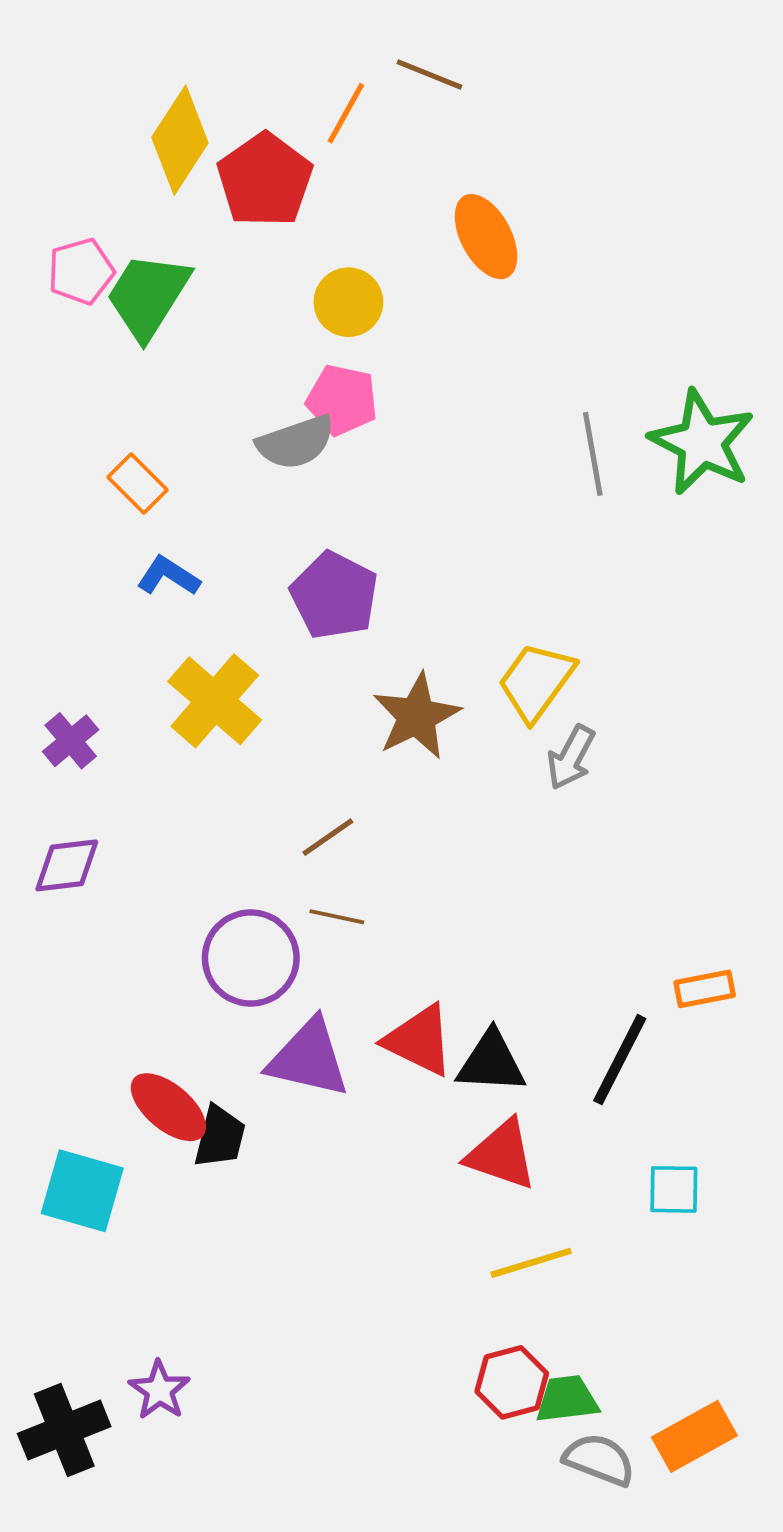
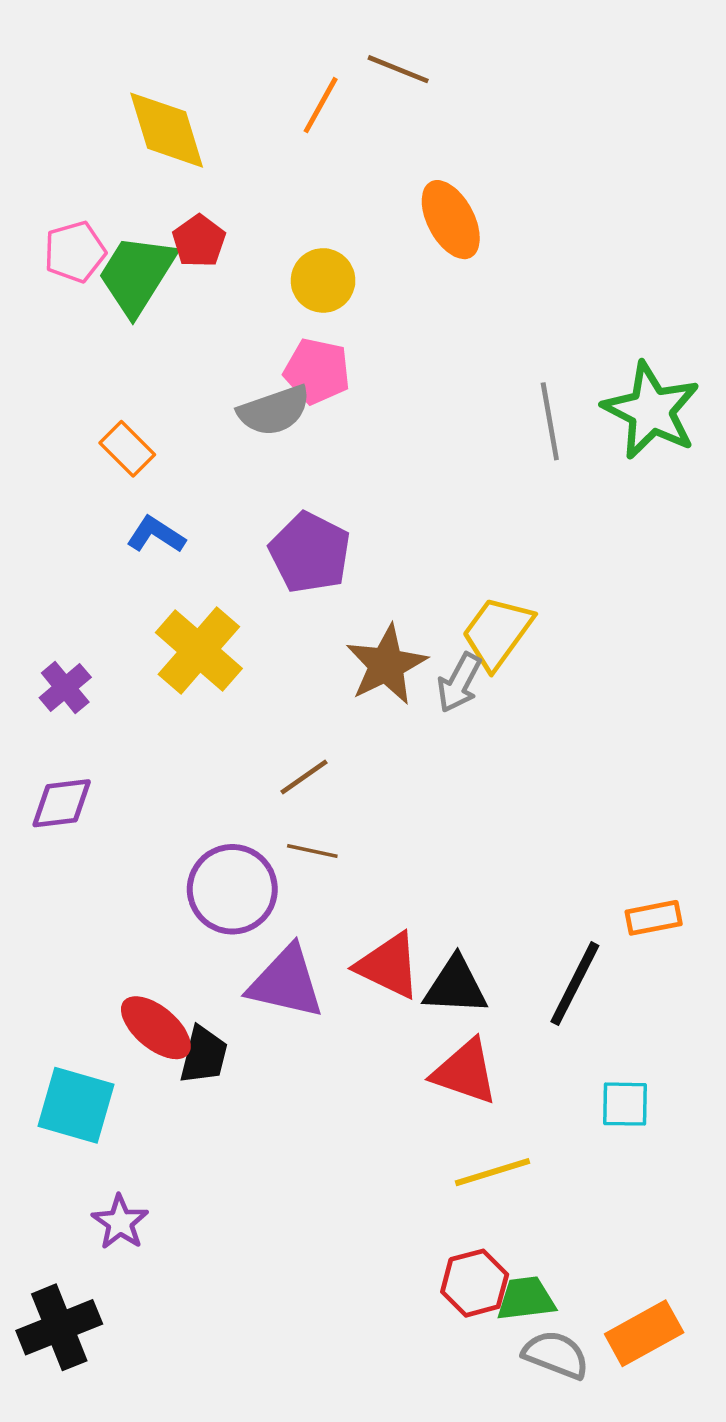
yellow diamond: (180, 140) -> (167, 130), turned -50
red pentagon: (265, 180) -> (199, 241), moved, size x0.6
gray arrow: (571, 757) -> (459, 683), moved
purple star: (159, 1390) -> (120, 1222), moved

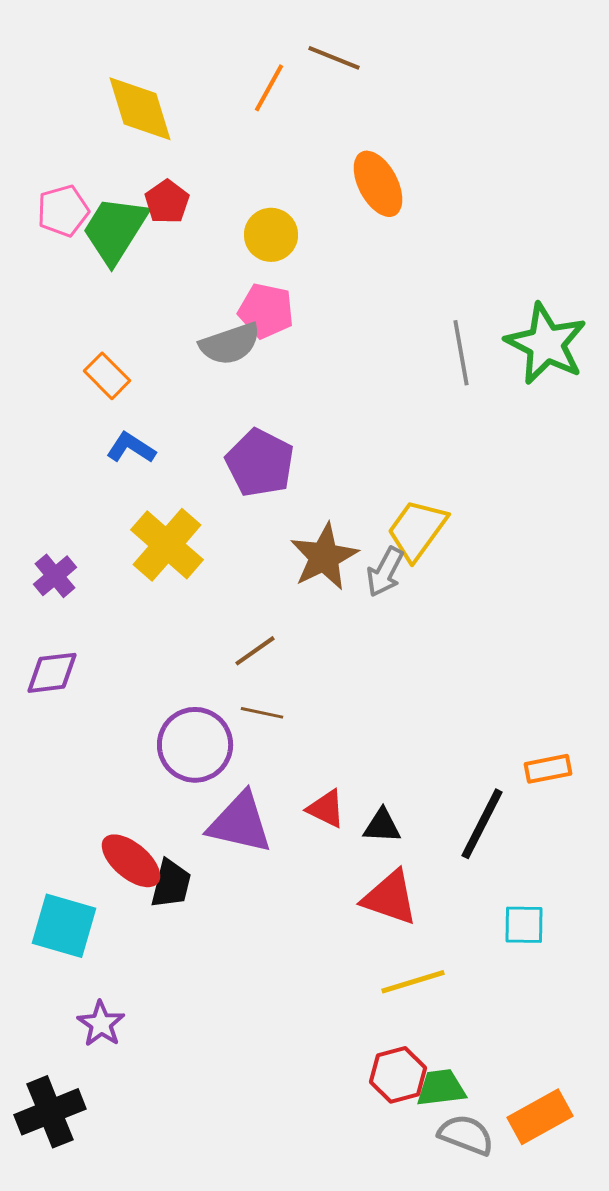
red triangle: (389, 966) -> (326, 809), size x0.7
black triangle: (456, 986) -> (382, 826), size x0.7

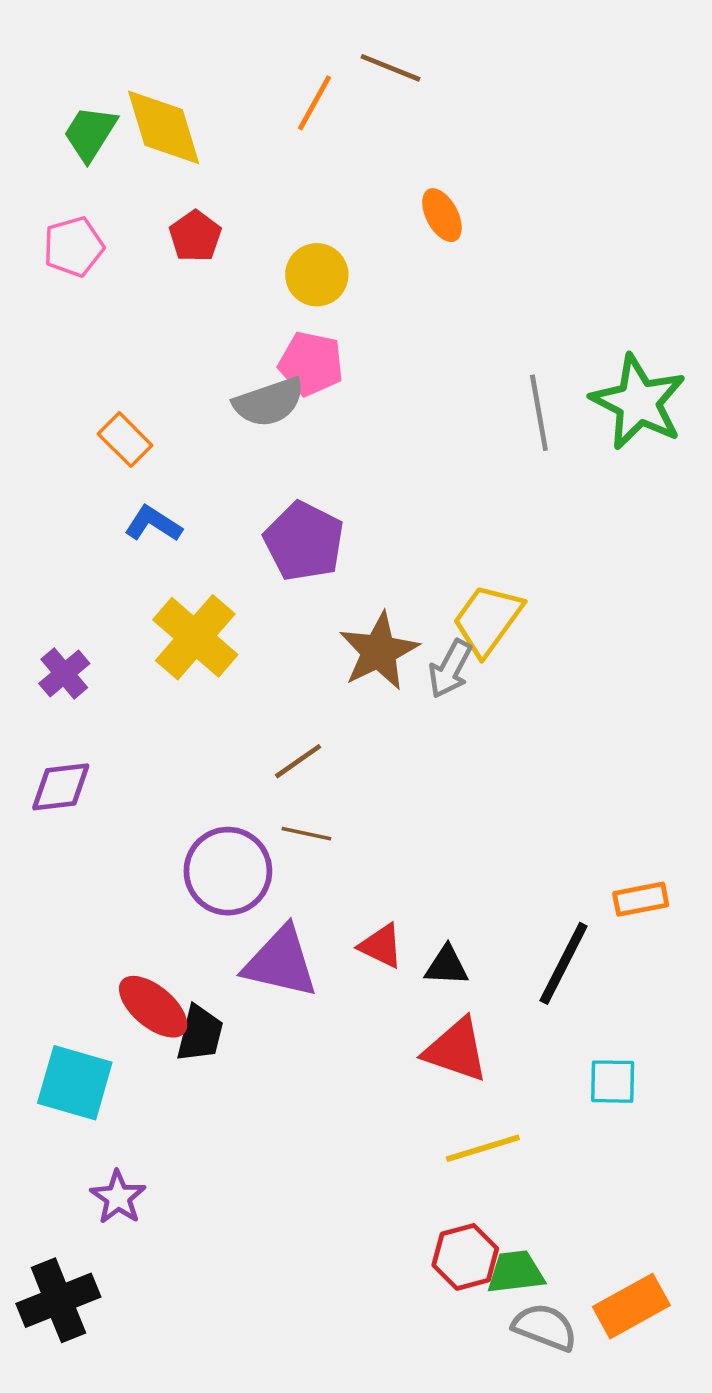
orange ellipse: (378, 184) -> (442, 215), size x0.7
green trapezoid: (115, 230) -> (90, 133), moved, size x0.7

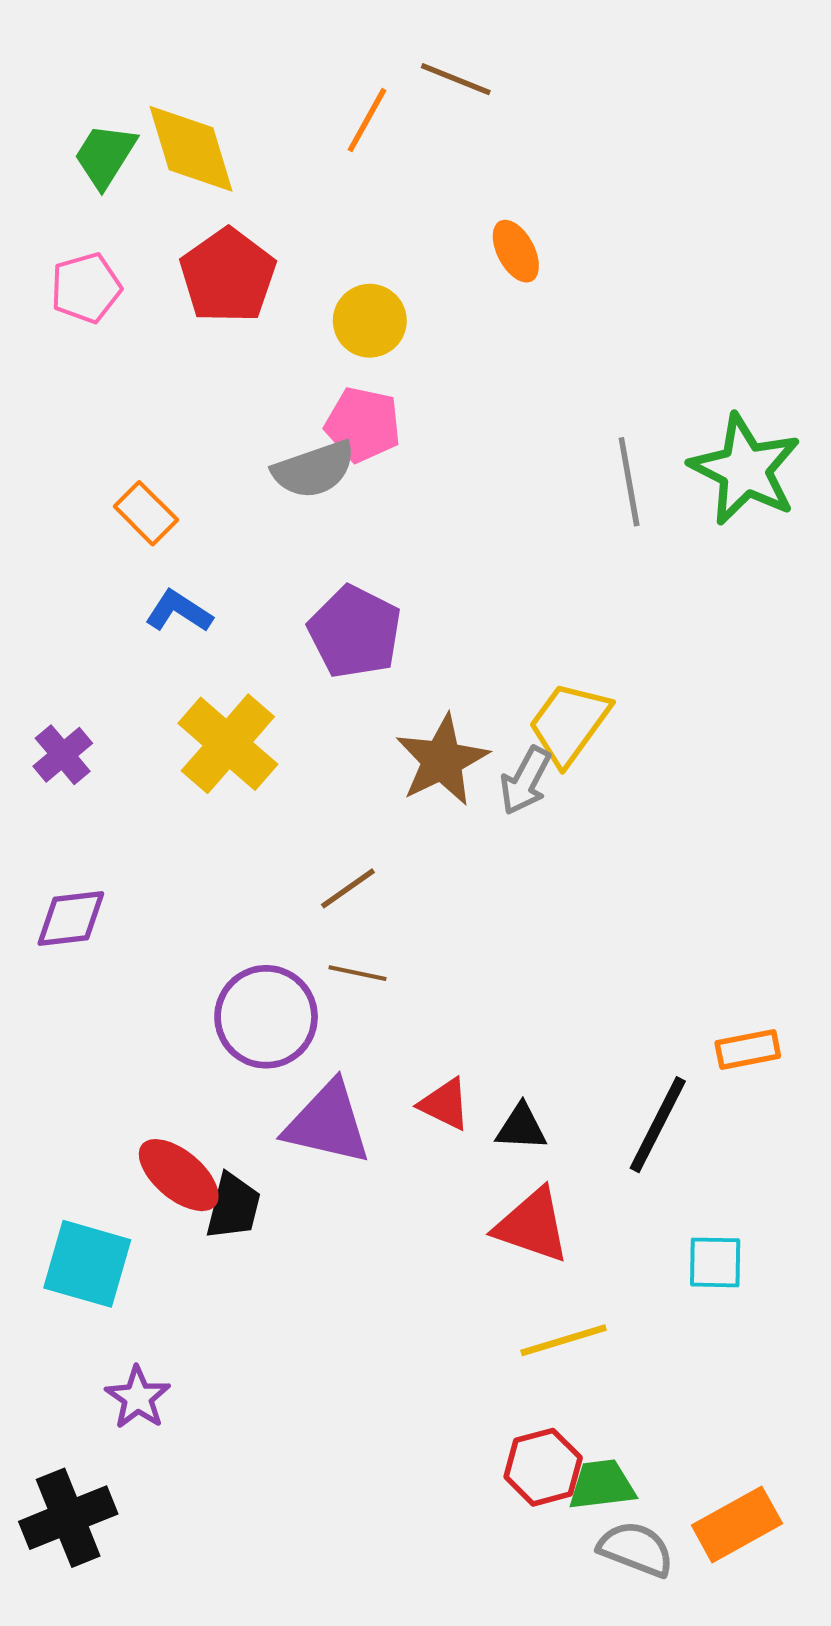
red pentagon: (195, 236) -> (228, 276), size x1.6
purple cross: (64, 673) -> (63, 755), moved

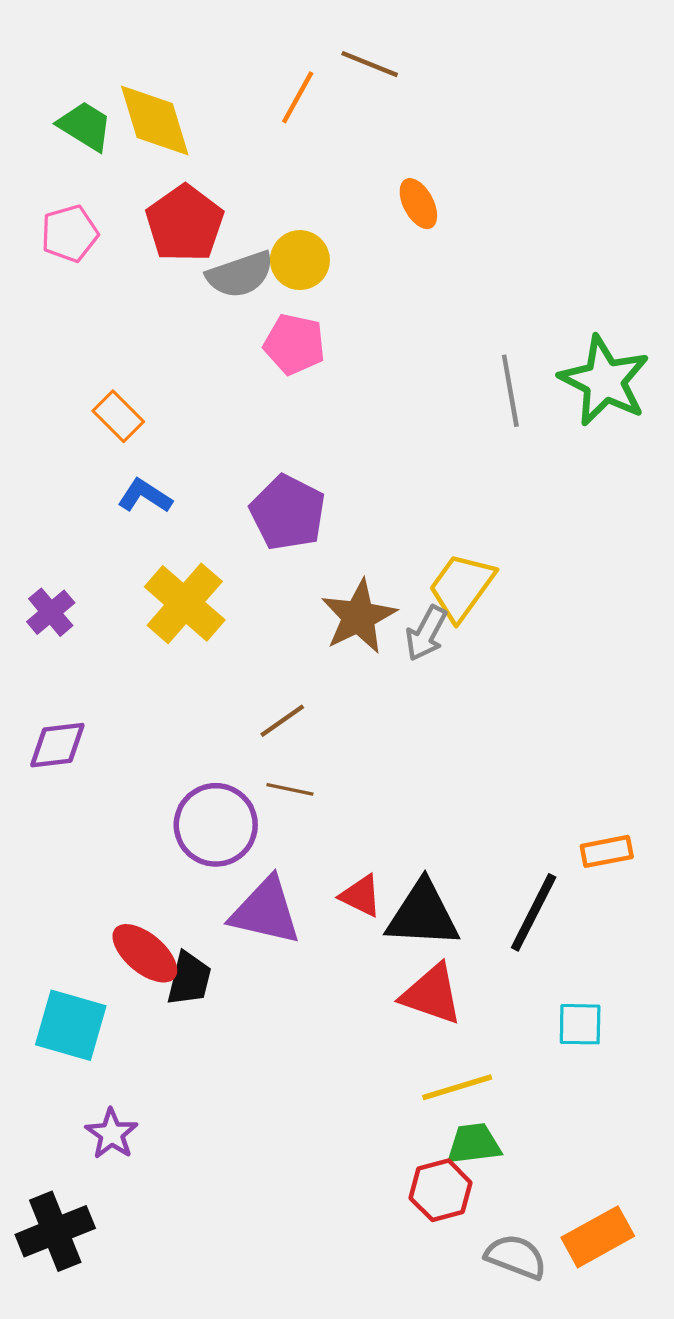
green trapezoid: (105, 156) -> (85, 126), turned 90
gray semicircle: (314, 469) -> (240, 274), moved
black triangle: (521, 1127) -> (423, 915), size x1.8
green trapezoid: (602, 1485) -> (474, 1144), moved

